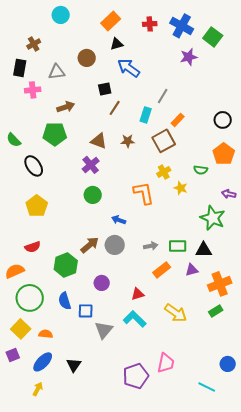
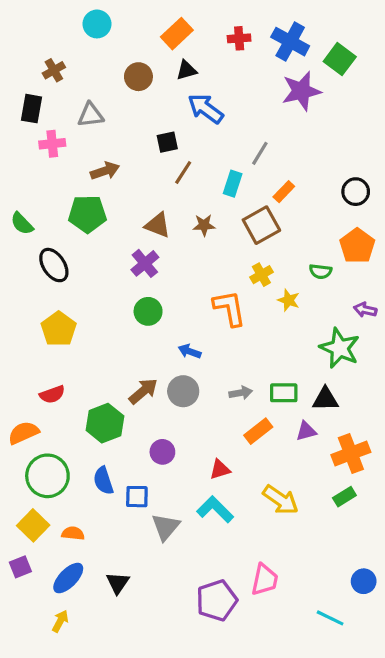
purple star: (189, 57) -> (301, 91), size x1.4
brown circle: (87, 58) -> (138, 77), moved

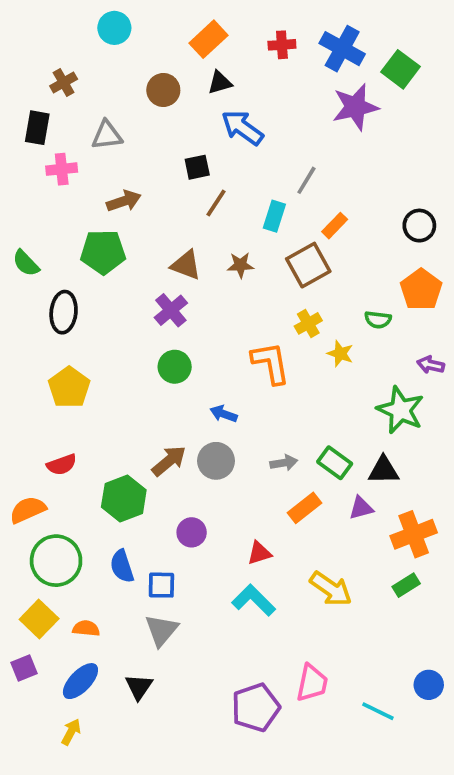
black ellipse: (54, 265) -> (64, 312), turned 40
green rectangle: (284, 393) -> (335, 463), turned 36
gray triangle: (166, 527) -> (161, 630), moved
cyan line: (330, 618) -> (378, 711), moved

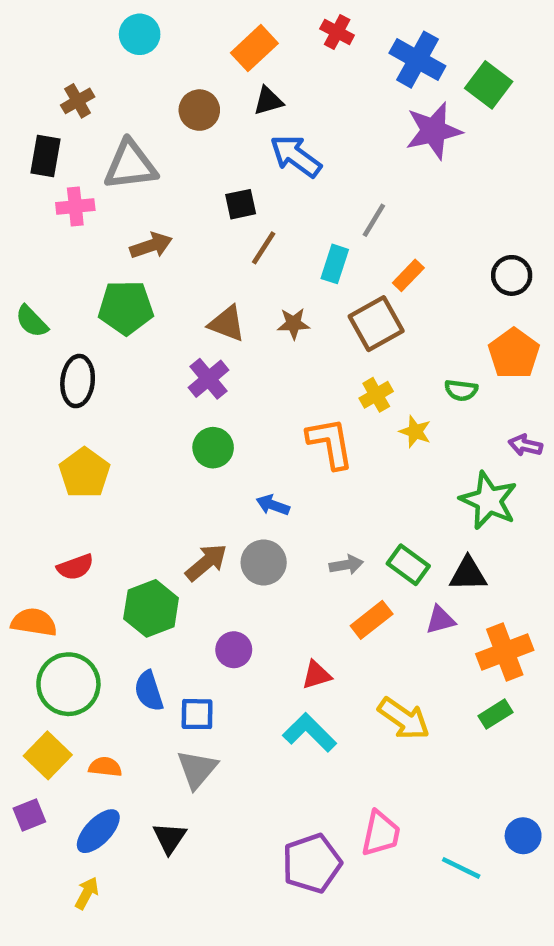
red cross: (282, 45) -> (337, 32), moved, turned 32
gray triangle: (107, 135) -> (130, 165), size x1.4
orange semicircle: (28, 510) -> (34, 622), turned 33

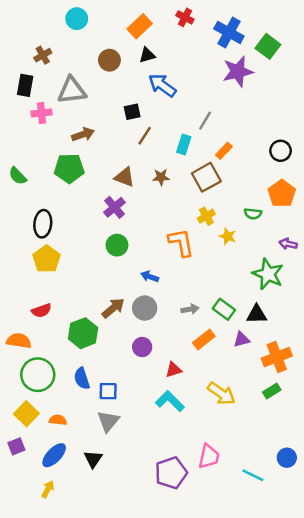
black ellipse: (78, 381) -> (43, 224), moved
purple circle: (234, 650) -> (142, 347), moved

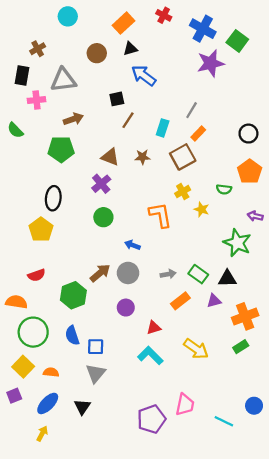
gray line: (205, 121) -> (192, 110), moved
green semicircle: (18, 176) -> (15, 130), moved
black ellipse: (43, 224) -> (53, 198), moved

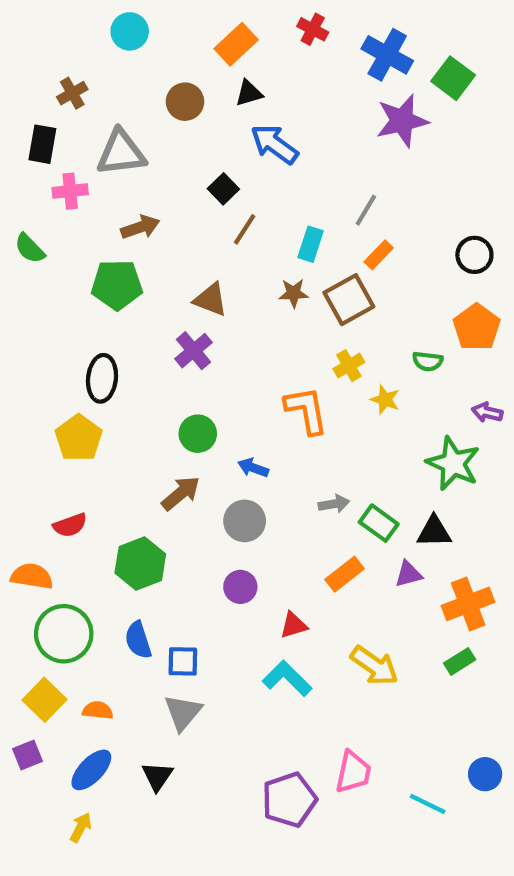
black square: (117, 99) -> (223, 189), turned -32
brown star: (142, 157) -> (294, 293), moved
green circle: (103, 217) -> (198, 434), moved
brown arrow: (100, 273) -> (181, 493), moved
gray arrow: (168, 274) -> (334, 504), moved

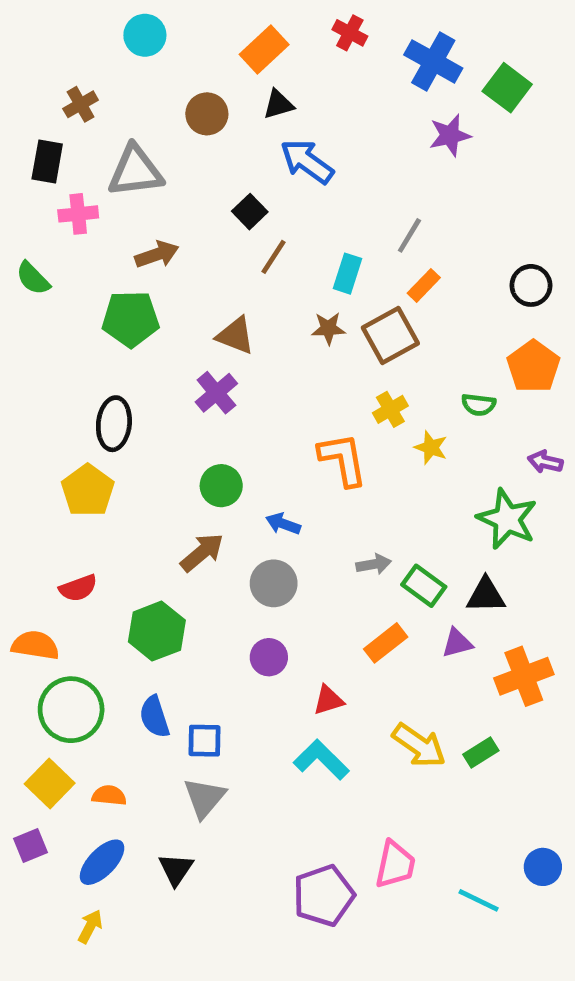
purple star: (402, 121) -> (450, 135), size x0.7
green rectangle: (460, 661) -> (481, 753), moved

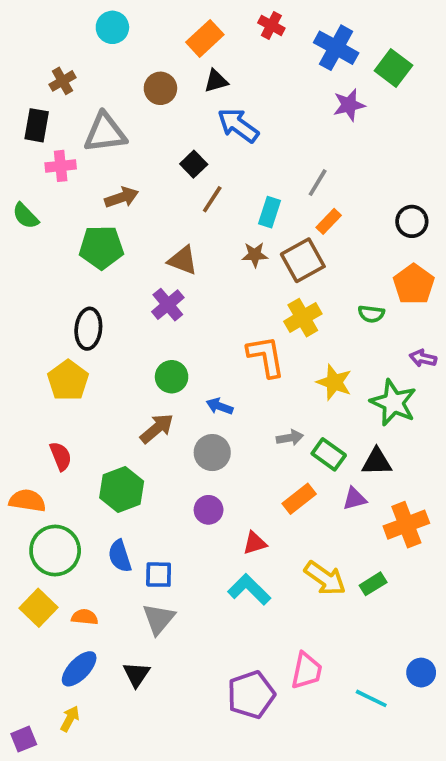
yellow cross: (390, 409) -> (303, 318), size x1.4
yellow star: (431, 448) -> (334, 382), moved, size x1.4
red semicircle: (78, 588) -> (61, 456), turned -92
purple square: (31, 845) -> (24, 739), moved

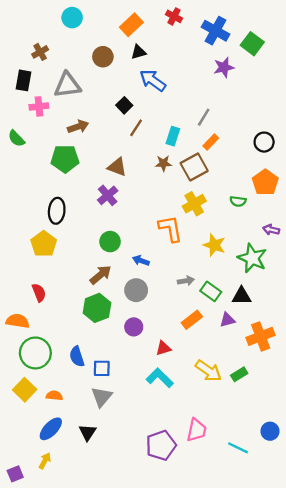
green hexagon: (122, 489) -> (97, 308), moved

